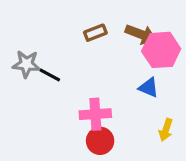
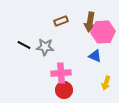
brown arrow: (141, 34) -> (90, 22), turned 78
gray star: (26, 64) -> (45, 47), moved
black line: (50, 75) -> (24, 45), moved

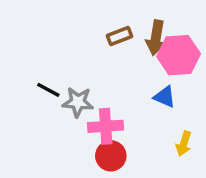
brown rectangle: (61, 21) -> (119, 36), moved
black line: (24, 45) -> (48, 90), moved
gray star: (45, 47) -> (78, 102), moved

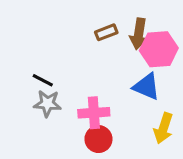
blue triangle: (165, 97) -> (146, 86), size x1.4
gray star: (78, 102) -> (47, 103), moved
yellow arrow: (184, 144) -> (163, 128), size x1.4

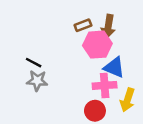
pink hexagon: (159, 49) -> (97, 45), moved
pink cross: (94, 113) -> (105, 85), moved
red circle: (98, 139) -> (95, 111), moved

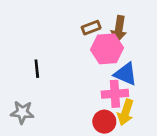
black line: (34, 63) -> (37, 69), turned 56
gray star: (37, 81) -> (22, 112), moved
yellow arrow: (127, 100) -> (126, 112), moved

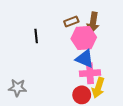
black line: (37, 69) -> (36, 36), moved
blue triangle: (126, 74) -> (85, 59), moved

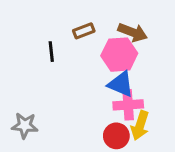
brown rectangle: (71, 21) -> (84, 31), moved
brown arrow: (93, 22) -> (133, 32), turned -78

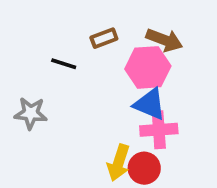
black line: (51, 52) -> (64, 64), turned -66
gray star: (25, 126) -> (31, 113), moved
yellow arrow: (140, 126) -> (119, 163), moved

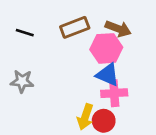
brown rectangle: (104, 38) -> (75, 27), size x1.5
black line: (64, 64) -> (25, 33), moved

